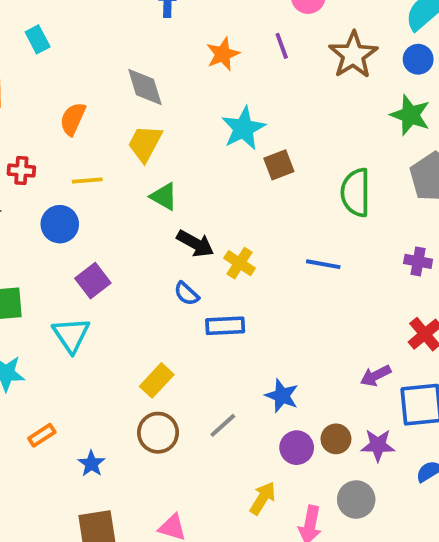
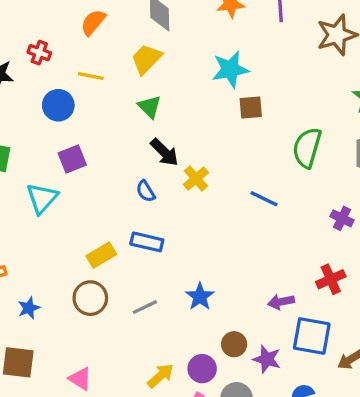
blue rectangle: (225, 326) -> (147, 242), moved
purple circle: (297, 448) -> (202, 369), moved

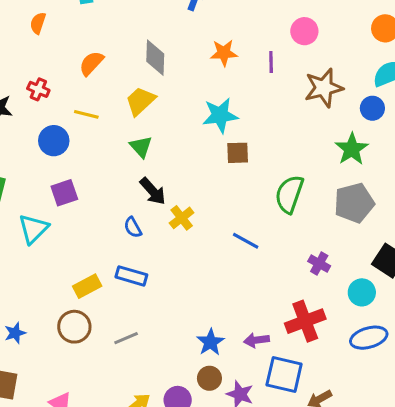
red cross: (331, 279) -> (305, 321), size x1.4
blue star: (200, 297) -> (210, 342), moved

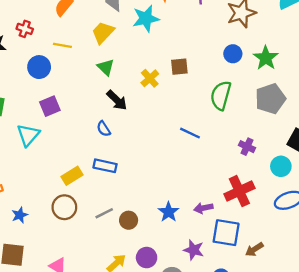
blue circle: (372, 108) -> (233, 54), moved
cyan star: (220, 115) -> (146, 18), moved
yellow cross: (182, 218) -> (150, 78), moved
brown circle: (209, 378) -> (129, 220), moved

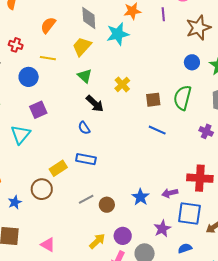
brown square: (179, 67) -> (153, 100), moved
purple cross: (247, 147) -> (206, 131), moved
red cross: (239, 191) -> (200, 178), turned 30
brown circle: (64, 207) -> (42, 189), moved
purple star: (194, 250) -> (162, 229), turned 30

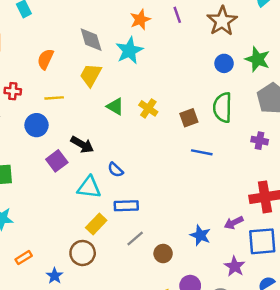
green triangle: (85, 76) -> (115, 106), moved
black arrow: (95, 104) -> (82, 145), moved
cyan triangle: (21, 135) -> (89, 187), moved, turned -50
gray line: (86, 199) -> (135, 238), moved

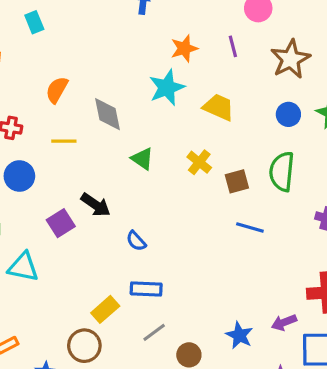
gray diamond: (91, 40) -> (107, 114), moved
yellow trapezoid: (91, 75) -> (219, 107), moved, turned 80
yellow cross: (148, 108) -> (199, 162), moved
blue circle: (36, 125) -> (19, 176), moved
cyan triangle: (89, 187) -> (23, 267), moved

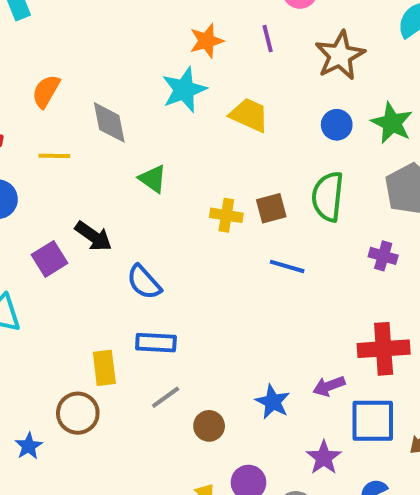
yellow cross: (199, 162) -> (226, 215), moved, turned -30
blue semicircle: (136, 241) -> (144, 282), size x1.4
yellow rectangle: (105, 309) -> (104, 368), turned -56

